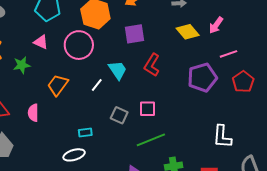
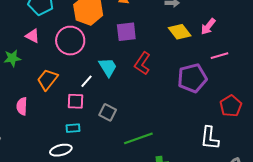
red pentagon: (243, 82) -> (231, 106), moved
pink square: (148, 109) -> (76, 101), moved

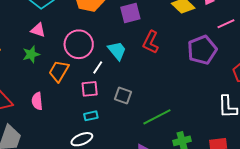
pink circle: (70, 41) -> (79, 44), moved
green star: (12, 58) -> (31, 54), moved

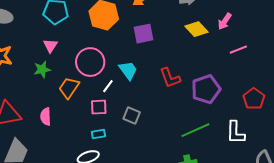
pink triangle: (38, 30) -> (50, 46), turned 42
red L-shape: (151, 42) -> (170, 78), moved, turned -50
purple pentagon: (202, 50) -> (206, 89), moved
green line: (157, 117) -> (195, 130), moved

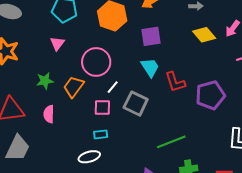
green star: (42, 70) -> (45, 81), moved
cyan trapezoid: (128, 70) -> (150, 67), moved
gray square: (132, 115) -> (136, 104), moved, size x1.4
green line: (195, 130) -> (171, 142), moved

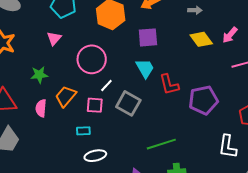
orange trapezoid: (74, 87) -> (66, 96), moved
cyan rectangle: (101, 134) -> (83, 131), moved
white ellipse: (89, 157) -> (95, 156), moved

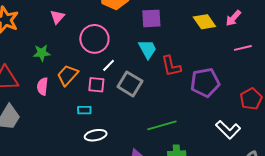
white L-shape: (228, 147) -> (228, 130), turned -55

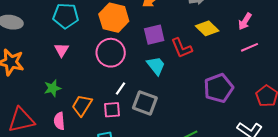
pink arrow: (233, 18) -> (245, 21), moved
pink circle: (94, 39) -> (111, 53), moved
red L-shape: (171, 66) -> (182, 48), moved

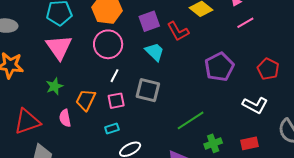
pink triangle: (62, 50) -> (59, 47), size x1.8
white line: (121, 88) -> (115, 76), moved

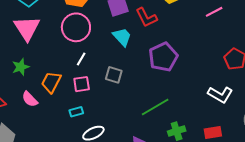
purple pentagon: (219, 67) -> (163, 57), moved
gray square: (148, 90) -> (114, 75), size x0.7
pink semicircle: (65, 118) -> (30, 99), turned -36

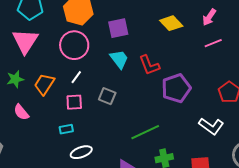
red L-shape: (146, 17) -> (149, 65), moved
purple pentagon: (163, 57) -> (176, 88), moved
orange trapezoid: (51, 82) -> (44, 84), moved

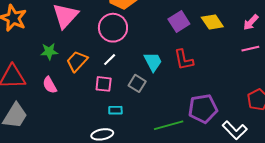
purple square: (118, 28) -> (179, 21), moved, turned -30
cyan trapezoid: (119, 59) -> (153, 62), moved
purple pentagon: (176, 88) -> (203, 109), moved
cyan rectangle: (66, 129) -> (115, 110), moved

